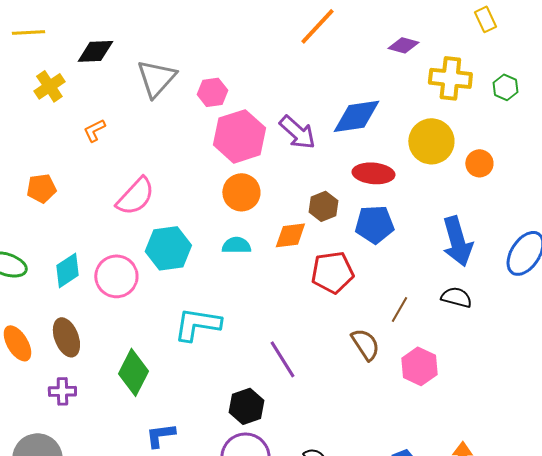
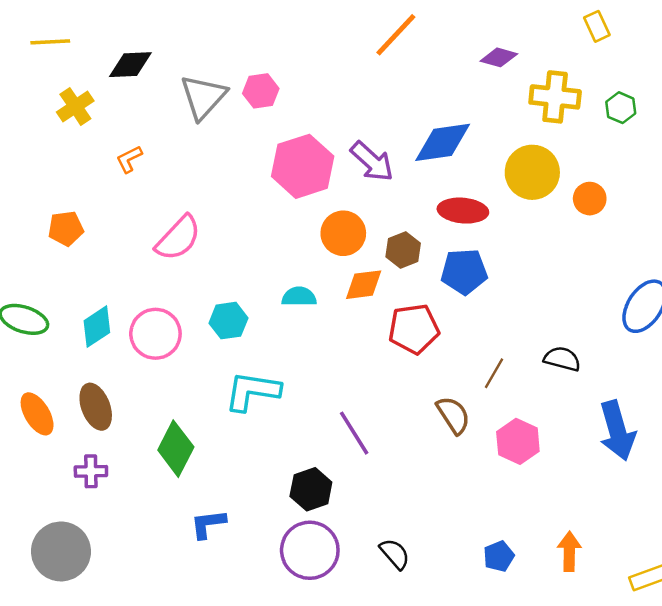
pink hexagon: (212, 92) -> (261, 91), moved
orange circle: (241, 192) -> (343, 233), moved
blue arrow: (457, 241) -> (617, 431), moved
cyan hexagon: (168, 248) -> (228, 321), moved, size x0.7

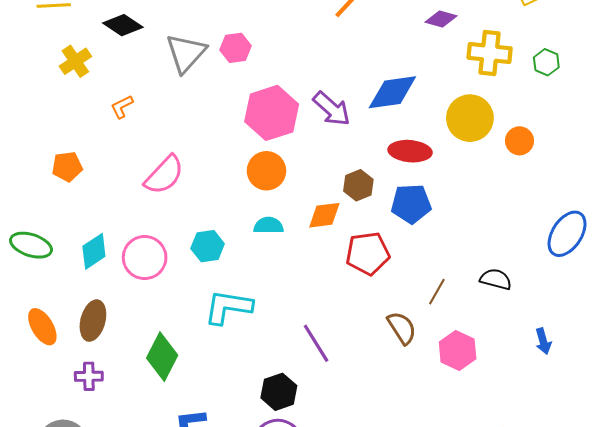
black diamond: (130, 65) -> (123, 25), turned 36
orange circle: (343, 233) -> (266, 171), moved
brown ellipse: (96, 407) -> (93, 321), turned 36
blue arrow: (617, 431) -> (543, 341), size x0.5

